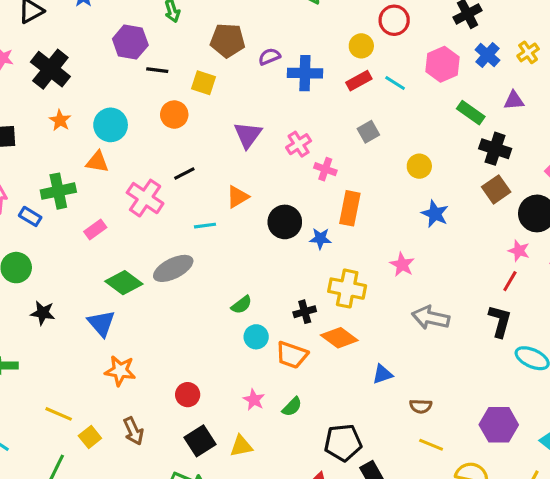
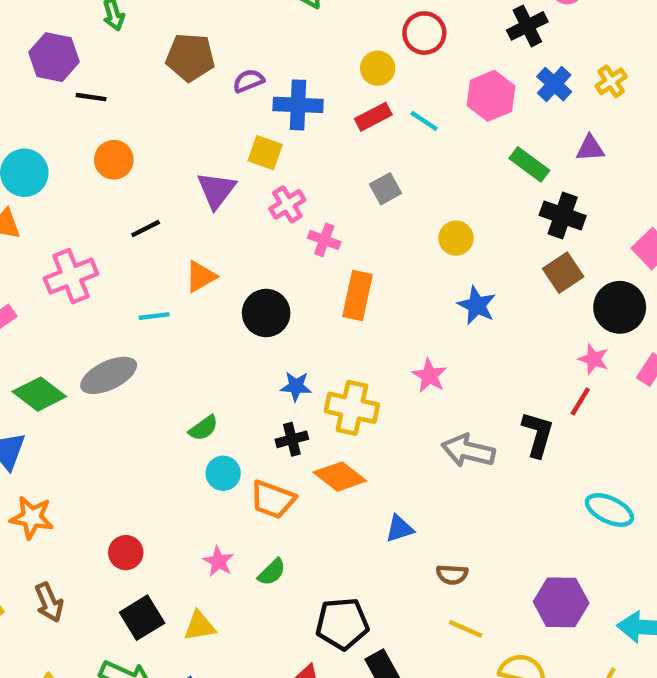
yellow square: (204, 83) -> (265, 153), moved
black line: (184, 174) -> (146, 229), moved
pink cross: (145, 198) -> (71, 276), turned 33
blue star: (320, 238) -> (296, 386), moved
black L-shape: (500, 321) -> (538, 434), moved

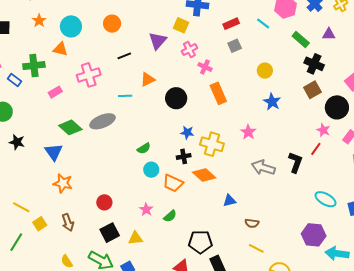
red rectangle: (373, 117) -> (231, 24), moved
cyan line: (424, 121) -> (263, 23), moved
orange rectangle: (358, 295) -> (218, 93), turned -40
purple hexagon: (561, 602) -> (314, 235), moved

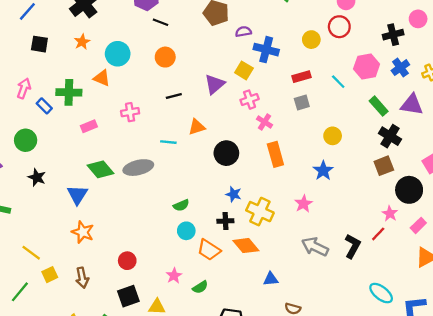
purple triangle: (329, 34) -> (412, 105), size x1.5
pink cross: (89, 75) -> (130, 112), size x0.7
blue star: (272, 102) -> (323, 171), moved

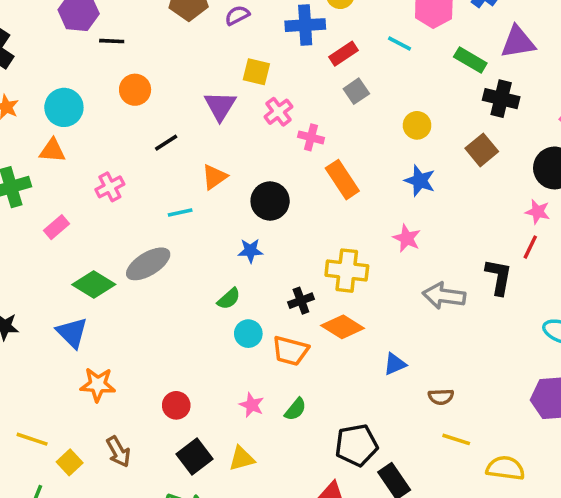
blue cross: (266, 50) -> (305, 25), moved
brown square: (384, 166) -> (482, 150), moved
blue star: (234, 194) -> (250, 251), moved

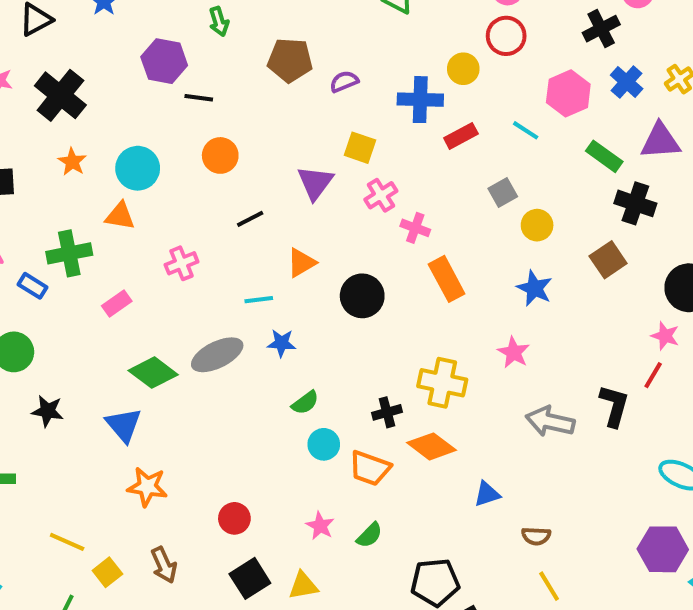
gray square: (356, 91) -> (503, 193), moved
blue star: (250, 251) -> (282, 343), moved
yellow line: (456, 439) -> (549, 586), turned 36

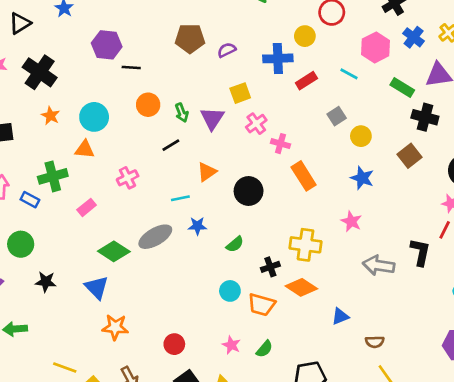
green arrow: (219, 21) -> (182, 113), moved
yellow square: (360, 148) -> (240, 93), turned -35
green semicircle: (305, 403) -> (235, 244), moved

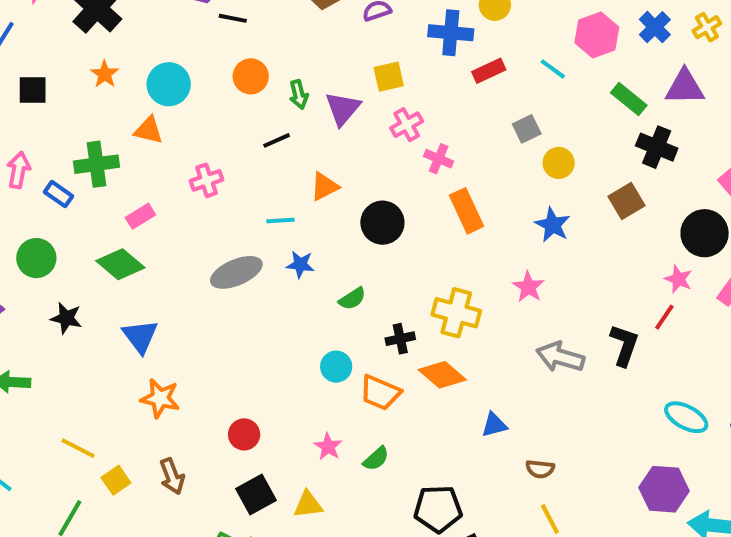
green diamond: (114, 251) -> (120, 264), moved

